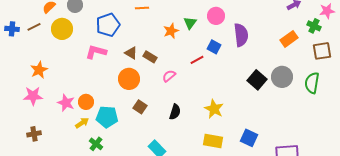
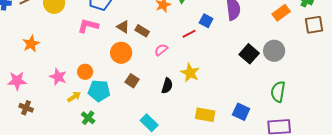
green semicircle: (312, 83) -> (278, 92), moved
pink star: (33, 96) -> (17, 81), moved
orange circle: (86, 102) -> (85, 72), moved
yellow star: (214, 109) -> (190, 73), moved
brown cross: (34, 134) -> (26, 108), turned 32

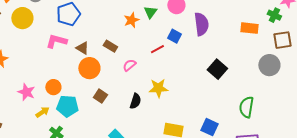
orange rectangle: (281, 13) -> (249, 28), turned 42
brown triangle: (123, 27) -> (82, 48), moved
gray circle: (274, 51) -> (269, 65), moved
yellow star: (190, 73) -> (158, 88), turned -30

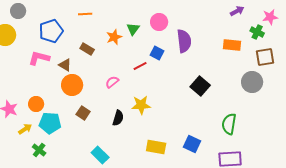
brown rectangle: (110, 46) -> (87, 49), moved

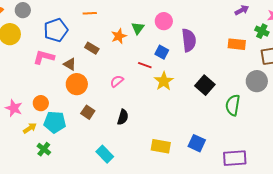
red line: (140, 66) -> (145, 65), turned 48
yellow star: (141, 105) -> (164, 81), moved, turned -30
green semicircle: (229, 124) -> (233, 105), moved

